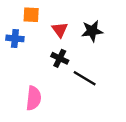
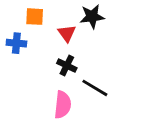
black star: (92, 31) -> (92, 17), moved
pink semicircle: (34, 98) -> (63, 105), moved

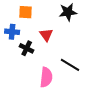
red triangle: (67, 33) -> (46, 35), moved
black cross: (67, 66) -> (27, 48), moved

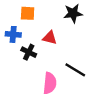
red triangle: (46, 35) -> (50, 38), turned -40

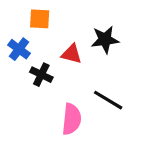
black star: (73, 13) -> (105, 40), moved
blue cross: (13, 34) -> (19, 49), turned 32

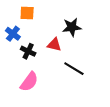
red triangle: (72, 54) -> (54, 45), moved
pink semicircle: (72, 119) -> (29, 82), moved, turned 30

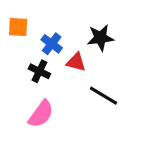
orange square: (27, 13) -> (18, 27), moved
blue cross: (13, 34) -> (52, 44), moved

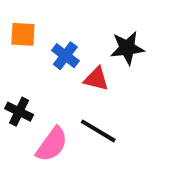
black cross: (39, 71) -> (19, 112), moved
black line: (103, 96) -> (98, 131), moved

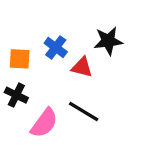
orange square: (23, 34) -> (20, 59), moved

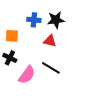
black star: (108, 41) -> (56, 20), moved
blue cross: (56, 47) -> (34, 20), moved, turned -32

